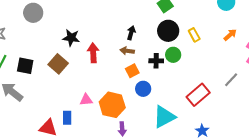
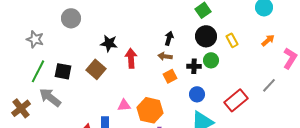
blue circle: (143, 89) -> (197, 94), moved

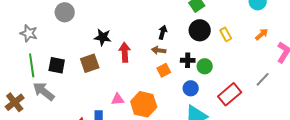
green circle: (211, 60) -> (205, 66), moved
brown square: (96, 69) -> (90, 63), turned 30
green line: (38, 71) -> (32, 65), turned -35

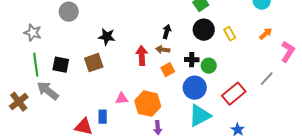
red arrow: (125, 52) -> (142, 56), moved
blue circle: (191, 88) -> (195, 88), size x1.5

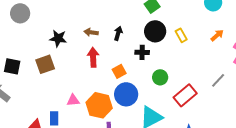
brown arrow: (163, 50) -> (91, 32), moved
black cross: (192, 60) -> (142, 52), moved
green circle: (209, 66) -> (160, 77), moved
blue circle: (195, 88) -> (126, 94), moved

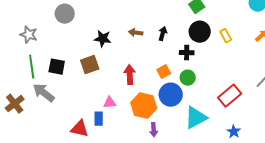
red arrow: (93, 57) -> (130, 75), moved
green circle: (160, 77) -> (188, 78), moved
pink triangle: (73, 100) -> (110, 103), moved

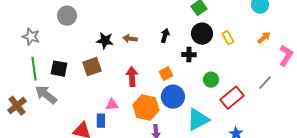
brown arrow: (136, 33) -> (130, 39), moved
green circle: (188, 78) -> (211, 80), moved

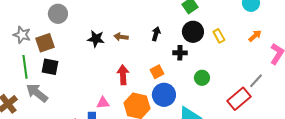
brown square: (92, 67) -> (45, 43), moved
red rectangle: (232, 98) -> (239, 99), moved

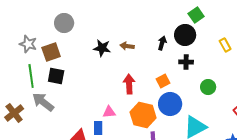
black circle: (193, 32) -> (185, 35), moved

